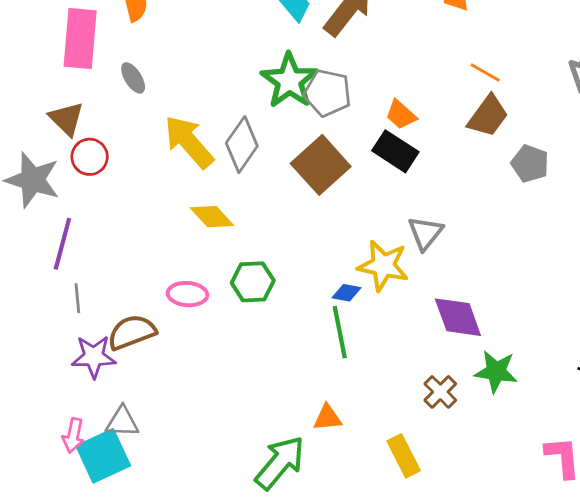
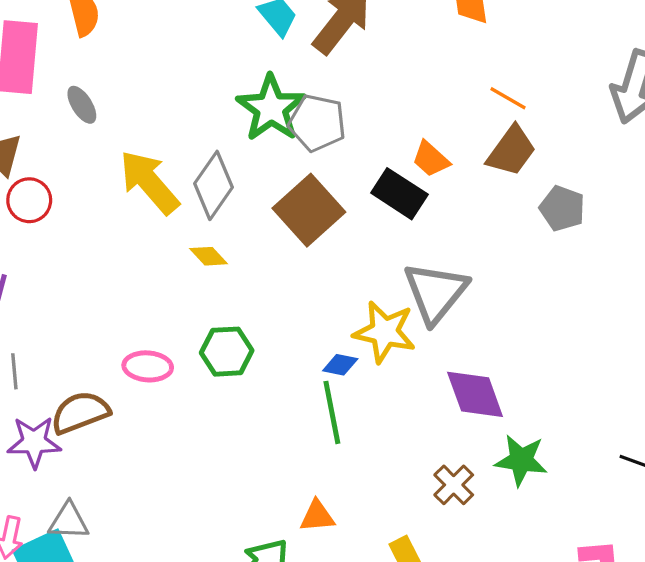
orange trapezoid: (401, 115) -> (431, 159), moved
yellow diamond: (212, 217) -> (209, 256), moved, size x0.7
gray triangle: (425, 233) -> (436, 292), size x1.5

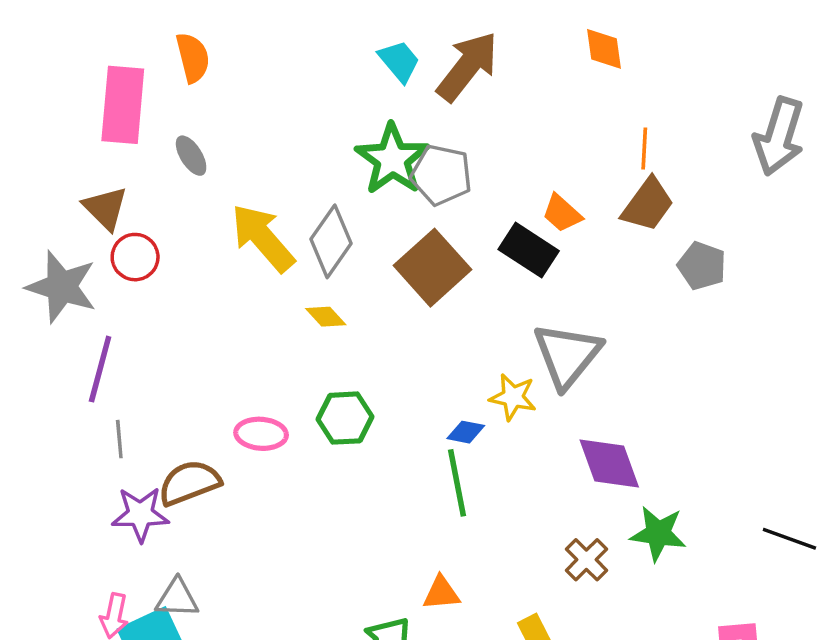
orange line: (508, 98) -> (644, 149), turned 63
yellow star: (385, 332) -> (513, 397), size x0.7

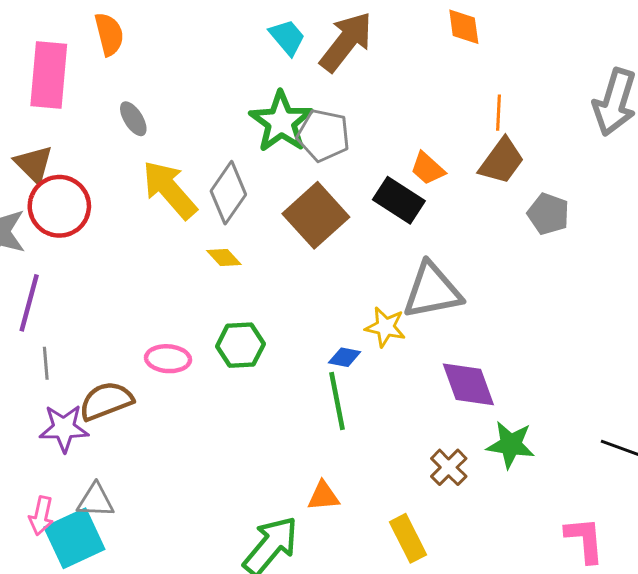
gray ellipse: (191, 156) -> (133, 119), moved
red circle: (135, 257) -> (59, 206), size x1.5
gray triangle: (567, 355) -> (432, 291), turned 40

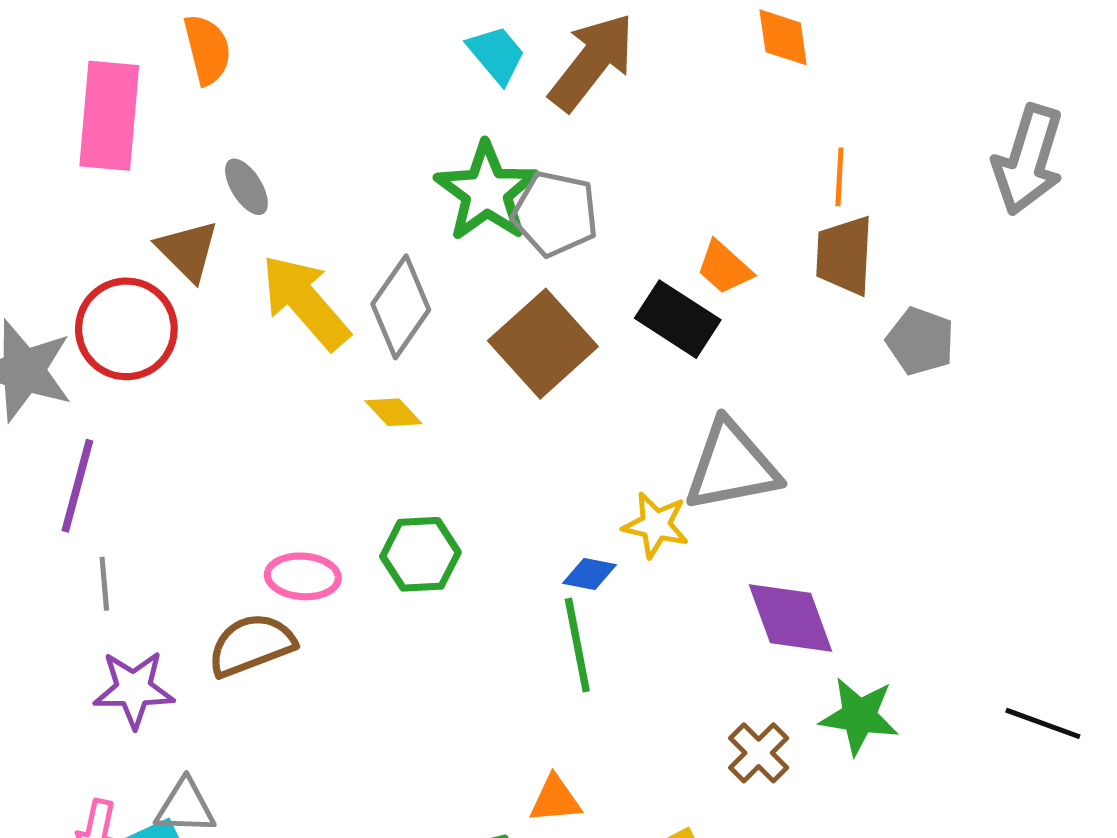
brown trapezoid: (502, 161) -> (844, 255), turned 147
brown triangle: (34, 164) -> (188, 250), moved
brown semicircle: (106, 401) -> (251, 645), moved

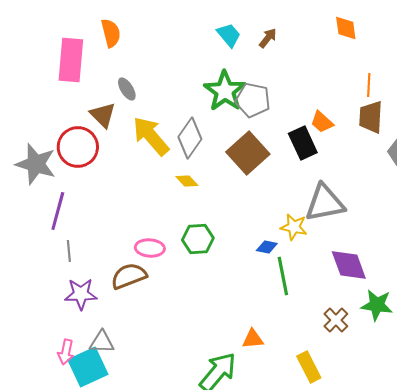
brown arrow: (592, 62) -> (268, 38), size x0.5
black rectangle: (678, 319) -> (303, 143), turned 32
green line: (577, 645) -> (283, 276), moved

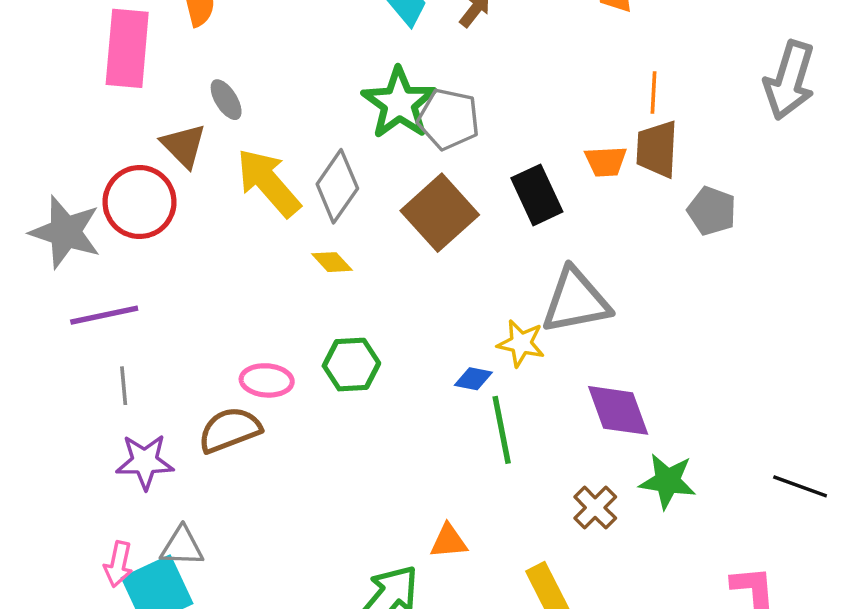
orange trapezoid: (322, 122) -> (606, 161), moved, turned -45
purple line: (58, 211) -> (104, 315), turned 63

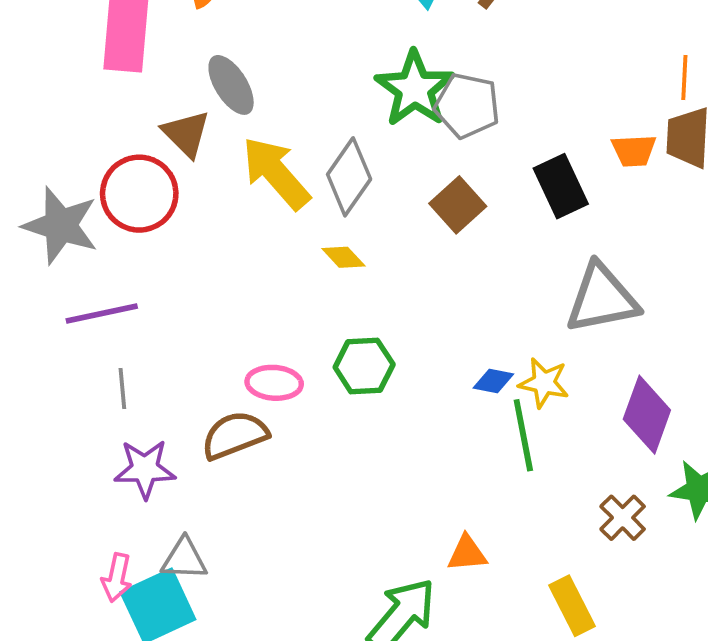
gray ellipse: (226, 100) -> (231, 85), size x1.4
brown square: (440, 213) -> (458, 205), size x0.7
yellow star: (521, 343) -> (544, 383), moved
purple diamond: (618, 410) -> (647, 415), turned 40

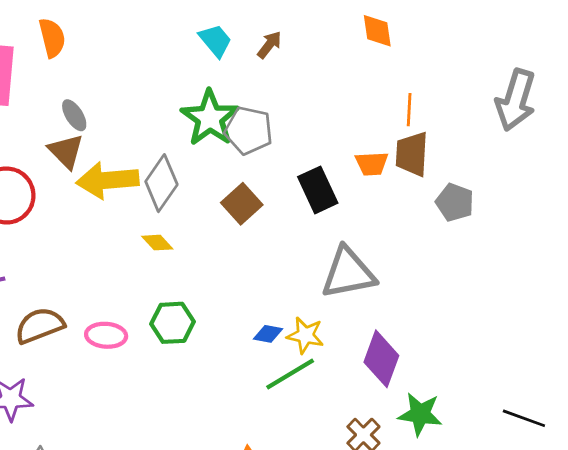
gray ellipse: (231, 85) -> (74, 115), size x0.7
brown triangle: (186, 134) -> (66, 151), moved
yellow arrow: (276, 173) -> (107, 180), turned -54
brown semicircle: (235, 435) -> (40, 326), moved
green line: (523, 435) -> (290, 374), turned 70

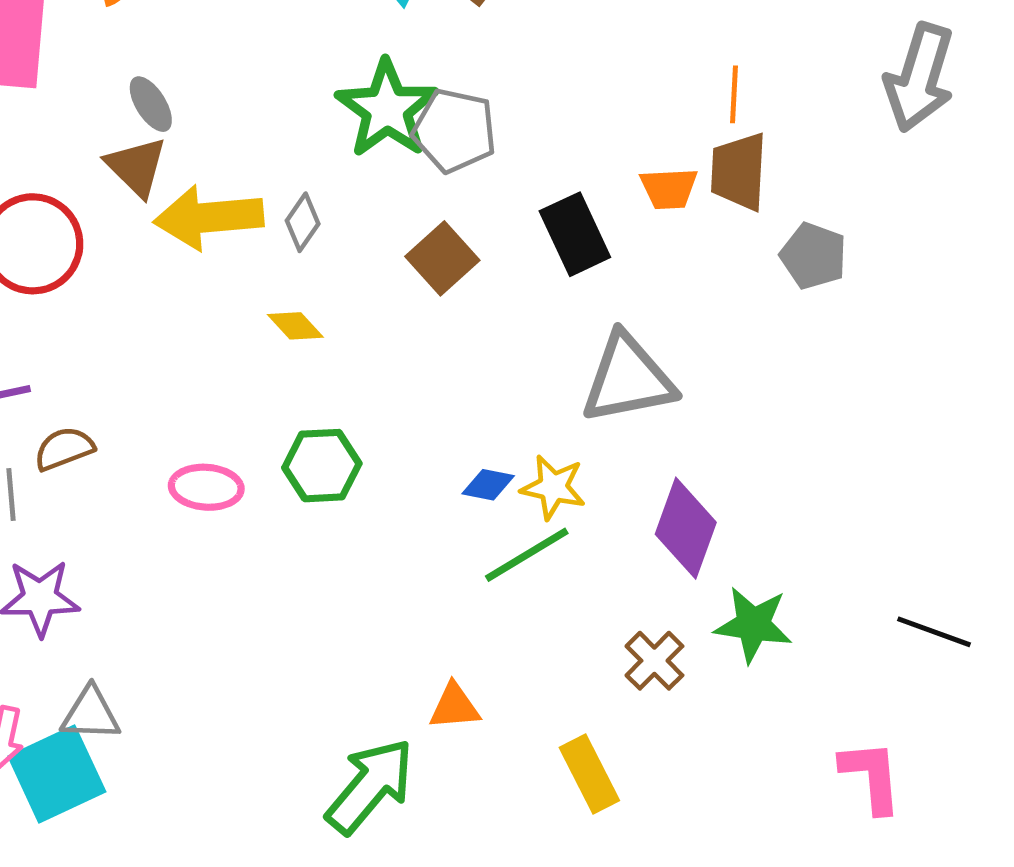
gray diamond: (161, 183) -> (303, 222), size x0.6
brown semicircle: (40, 326) -> (64, 449), moved, size x0.7

